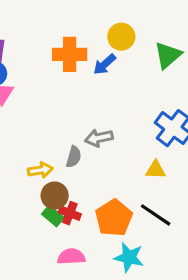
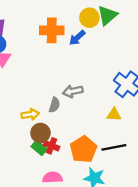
green triangle: (168, 55) -> (107, 15), moved
black line: (156, 215) -> (114, 147), turned -45

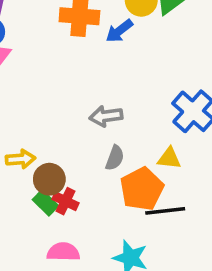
gray semicircle: (54, 105) -> (115, 158), moved
yellow arrow: (30, 114) -> (20, 159), moved
orange pentagon: (83, 149) -> (142, 189), moved

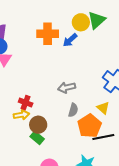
yellow triangle: (169, 158) -> (103, 108), turned 40
red cross: (65, 201) -> (26, 103), moved

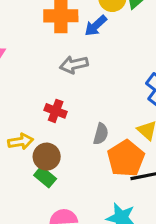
gray arrow: (67, 88) -> (74, 65), moved
red cross: (26, 103) -> (56, 111), moved

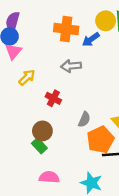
yellow arrow: (21, 141) -> (27, 77), moved, turned -42

